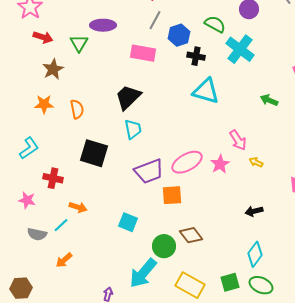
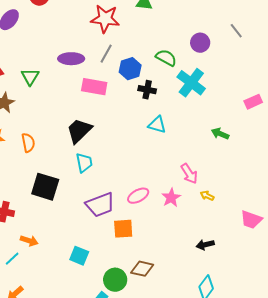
purple ellipse: (103, 25) -> (71, 59), moved
cyan triangle: (206, 91) -> (157, 125), size x0.7
pink ellipse: (187, 162) -> (138, 196), size x0.7
brown diamond: (191, 235) -> (142, 269), turned -40

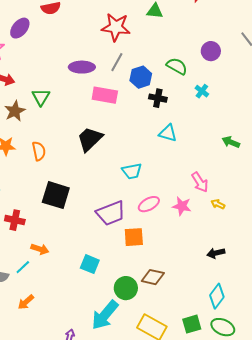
green triangle: (30, 77) -> (41, 97), moved
cyan cross: (191, 83) -> (202, 91), size x0.5
cyan trapezoid: (84, 163) -> (132, 171), moved, turned 90
pink star: (171, 198) -> (182, 206), turned -30

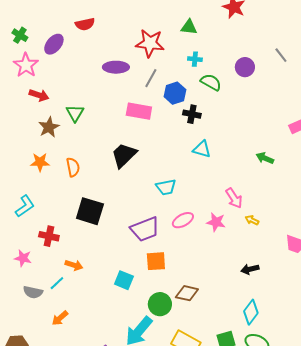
purple ellipse: (82, 67) -> (116, 67), moved
cyan cross: (202, 91) -> (195, 59), moved, turned -32
orange square: (134, 237) -> (156, 261), moved

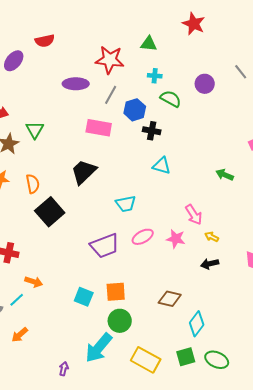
black square: (90, 211) -> (50, 212), moved, turned 32
orange square: (156, 261) -> (116, 292), moved
black arrow: (250, 269) -> (210, 264), moved
brown diamond: (187, 293) -> (170, 299), moved
cyan diamond: (251, 312) -> (197, 324), moved

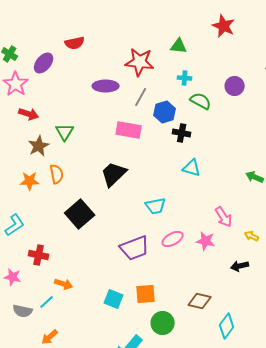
orange semicircle: (33, 184) -> (57, 174), moved
yellow arrow: (212, 237) -> (252, 236), moved
green circle: (120, 321) -> (163, 323), moved

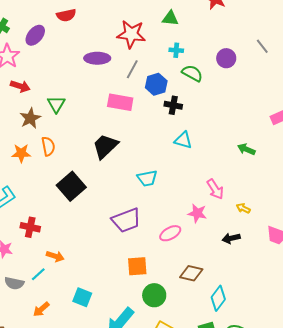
pink ellipse: (173, 239) -> (170, 233), moved
cyan square: (114, 299) -> (82, 297), moved

